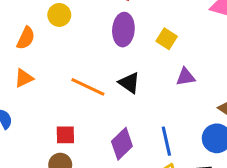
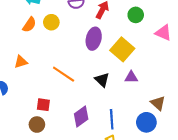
orange semicircle: (26, 38) -> (29, 25), moved
yellow square: (167, 39) -> (122, 49), size x1.6
black triangle: (129, 83) -> (102, 80), moved

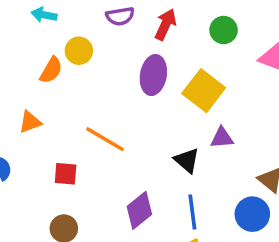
orange semicircle: (29, 25) -> (51, 70), moved
black triangle: (102, 80) -> (187, 160), moved
red square: (43, 105) -> (66, 174), moved

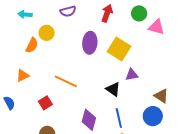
red arrow: (166, 24) -> (107, 13), moved
green circle: (224, 30) -> (139, 13), moved
red square: (66, 174) -> (45, 103), turned -32
purple diamond: (139, 210) -> (89, 120), turned -30

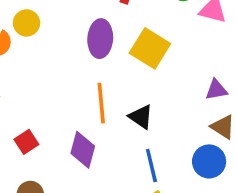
purple triangle: (132, 75) -> (216, 90), moved
orange line: (66, 81) -> (101, 103), moved, turned 60
purple diamond: (89, 120) -> (83, 150), moved

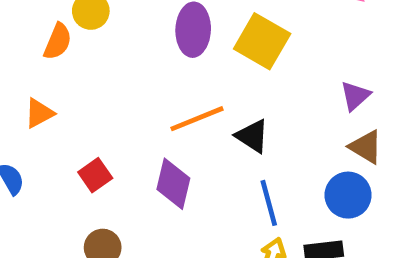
purple triangle: (216, 90) -> (355, 96), turned -30
orange line: (101, 103) -> (197, 119), turned 75

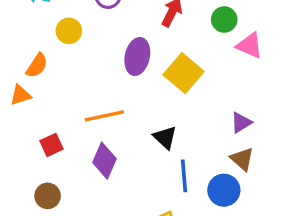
orange semicircle: (58, 41) -> (37, 65), moved
orange line: (197, 119) -> (104, 116), moved
blue line: (269, 203) -> (184, 176), moved

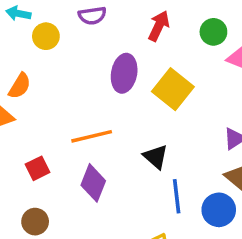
yellow circle: (69, 31) -> (46, 36), moved

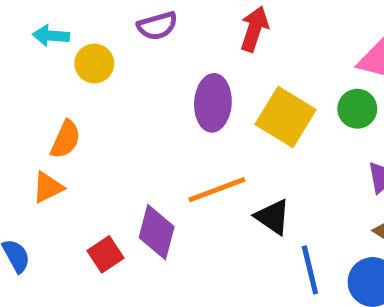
green circle: (213, 32) -> (357, 109), moved
orange line: (92, 136) -> (217, 190), moved
purple diamond: (93, 183) -> (157, 232), moved

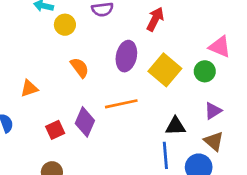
orange semicircle: (65, 139) -> (80, 68), moved, turned -70
black triangle: (273, 217) -> (175, 126), moved, turned -45

